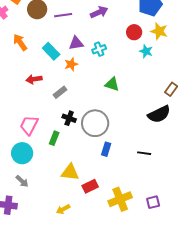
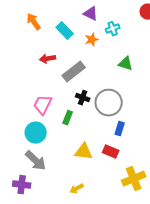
purple triangle: (76, 43) -> (91, 14), moved, turned 35
orange star: (71, 64) -> (92, 40), moved
gray rectangle: (60, 92) -> (74, 72), size x1.6
gray arrow: (22, 181) -> (36, 161), size x1.6
red rectangle: (90, 186) -> (111, 152), moved, turned 49

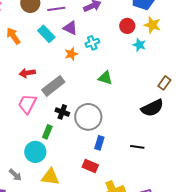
cyan rectangle: (65, 31) -> (46, 34), moved
pink trapezoid: (43, 105) -> (27, 104), moved
cyan circle: (36, 133) -> (35, 152), moved
yellow triangle: (84, 152) -> (50, 177), moved
gray arrow: (36, 161) -> (15, 175), size x0.6

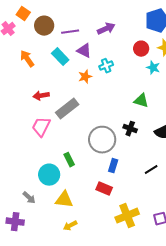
green triangle: (105, 78) -> (141, 101), moved
black cross: (62, 112) -> (130, 129), moved
green rectangle: (47, 132) -> (69, 160), moved, turned -48
black line: (137, 147) -> (151, 170), turned -40

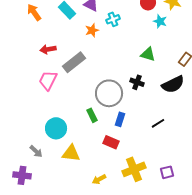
green rectangle: (69, 160) -> (92, 115), moved
yellow arrow: (70, 226) -> (99, 179), moved

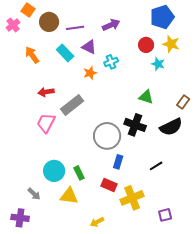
black cross: (137, 82) -> (135, 125), size x1.5
green rectangle: (92, 115) -> (79, 173), moved
yellow cross: (134, 169) -> (132, 198), moved

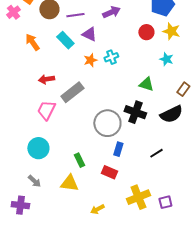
cyan cross: (111, 62) -> (111, 57), moved
cyan star: (158, 64) -> (166, 59), moved
cyan circle: (54, 171) -> (38, 148), moved
yellow cross: (132, 198) -> (138, 197), moved

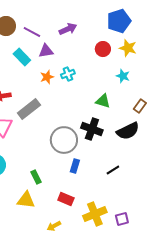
purple line: (75, 15) -> (32, 32), turned 36
purple triangle: (89, 34) -> (46, 51), turned -35
red rectangle: (109, 172) -> (66, 199), moved

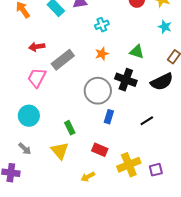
cyan star: (123, 76) -> (165, 27), moved
orange star: (47, 77) -> (102, 54), moved
yellow triangle: (26, 200) -> (60, 151), turned 42

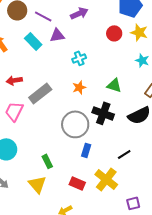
yellow cross: (129, 165) -> (106, 179), moved, turned -30

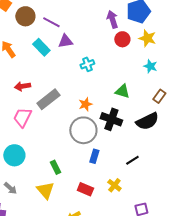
purple arrow: (79, 13) -> (112, 19), moved, turned -84
orange star: (79, 87) -> (85, 104), moved
yellow cross: (106, 179) -> (114, 185), size x0.6

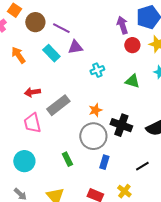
green triangle: (122, 91) -> (132, 81), moved
pink trapezoid: (22, 117) -> (32, 123), turned -40
green rectangle: (55, 167) -> (67, 159), moved

